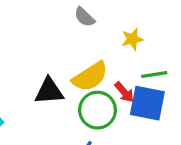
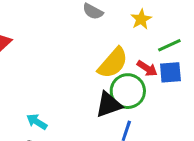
black triangle: (49, 91) -> (109, 105), moved
blue square: (147, 103) -> (170, 72), size x0.7

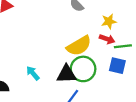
red arrow: (147, 68) -> (107, 39), moved, turned -32
cyan arrow: (37, 122) -> (33, 73), moved

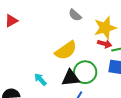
yellow star: (109, 21) -> (105, 28), size x1.6
yellow semicircle: (79, 46) -> (66, 50), moved

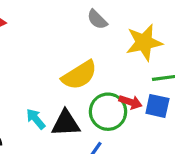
red arrow: (105, 44) -> (130, 102), moved
black triangle: (71, 78) -> (66, 123), moved

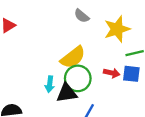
green circle: (108, 112) -> (78, 78), moved
cyan arrow: (36, 119) -> (50, 84), moved, turned -126

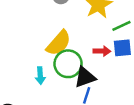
black triangle: (67, 93) -> (85, 77), moved

